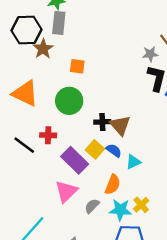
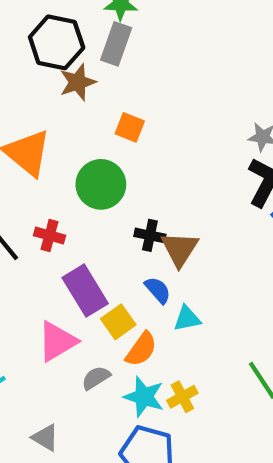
yellow square: (95, 149) -> (118, 322), moved

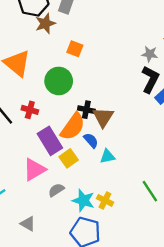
orange semicircle: (141, 349) -> (73, 127), moved, size x1.4
yellow cross: (182, 397) -> (105, 200), turned -35

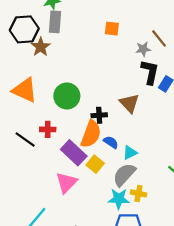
orange square: (75, 49) -> (112, 29), moved
brown triangle: (103, 117) -> (129, 103), moved
gray semicircle: (56, 190) -> (124, 175), moved, size x1.6

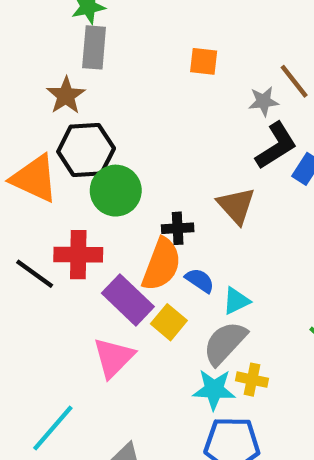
black hexagon: (24, 29) -> (86, 150), moved
black L-shape: (150, 72) -> (276, 146), turned 45
red cross: (48, 129) -> (78, 255), size x1.5

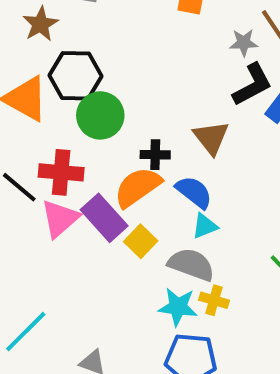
brown star: (66, 96) -> (40, 24), moved
orange semicircle: (161, 264) -> (138, 187), turned -150
blue semicircle: (200, 280) -> (194, 192), moved, size x1.4
gray semicircle: (225, 343) -> (191, 264), turned 63
pink triangle: (114, 358) -> (60, 219), moved

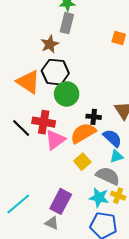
brown star: (40, 24) -> (50, 44), moved
purple rectangle: (104, 218) -> (61, 201), moved, turned 65
pink triangle: (60, 219) -> (55, 140), moved

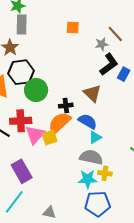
yellow square: (82, 162) -> (50, 137), moved, turned 35
purple rectangle: (61, 201) -> (22, 171), moved, turned -45

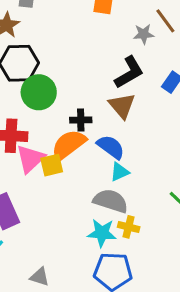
black L-shape: (109, 64) -> (129, 72), moved

